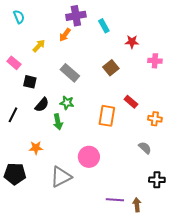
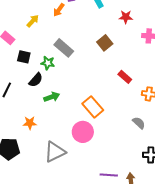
green star: (67, 103) -> (48, 63), moved
orange rectangle: (107, 116) -> (93, 107), moved, turned -50
green arrow: (58, 122) -> (52, 97), turned -98

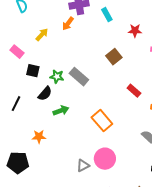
gray rectangle: (64, 48) -> (79, 77), moved
pink circle: (83, 132) -> (105, 159), moved
gray triangle: (55, 152) -> (83, 166), moved, size x0.6

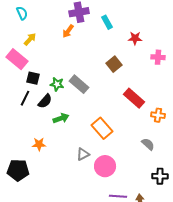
yellow arrow: (42, 35) -> (30, 39), moved
pink rectangle: (17, 52) -> (17, 59), size x1.5
red rectangle: (134, 91) -> (134, 98), size x1.5
black line: (16, 104) -> (25, 98), moved
gray triangle: (83, 166) -> (83, 154), moved

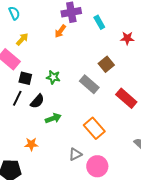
green star: (57, 84) -> (53, 77), moved
gray rectangle: (79, 84) -> (89, 84), moved

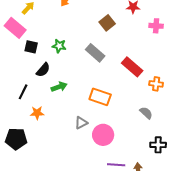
brown square: (106, 64) -> (107, 23), moved
black line: (17, 98) -> (23, 92), moved
orange rectangle: (94, 128) -> (100, 97), turned -30

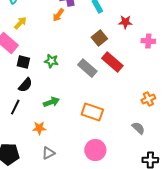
red rectangle: (132, 67) -> (112, 62), moved
black semicircle: (43, 70) -> (25, 85), moved
orange cross: (156, 84) -> (148, 99), turned -32
orange star: (37, 113) -> (39, 128), moved
gray triangle: (81, 123) -> (48, 153), moved

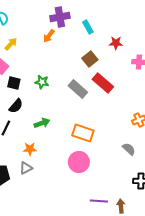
pink circle: (95, 150) -> (79, 162), moved
gray triangle: (48, 153) -> (26, 168), moved

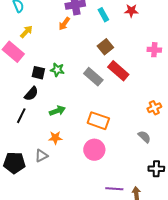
red star: (116, 43) -> (131, 11), moved
black square: (14, 83) -> (38, 73), moved
orange star: (30, 149) -> (55, 138), moved

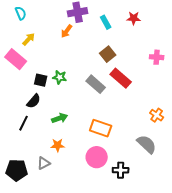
orange cross: (154, 108) -> (157, 115), turned -32
gray semicircle: (144, 137) -> (147, 144), size x1.5
black cross: (156, 169) -> (121, 170), moved

